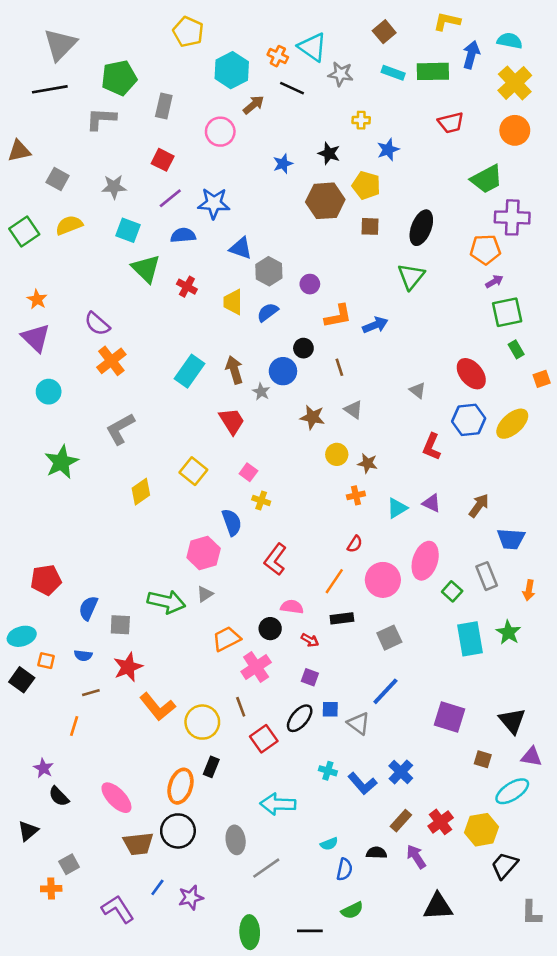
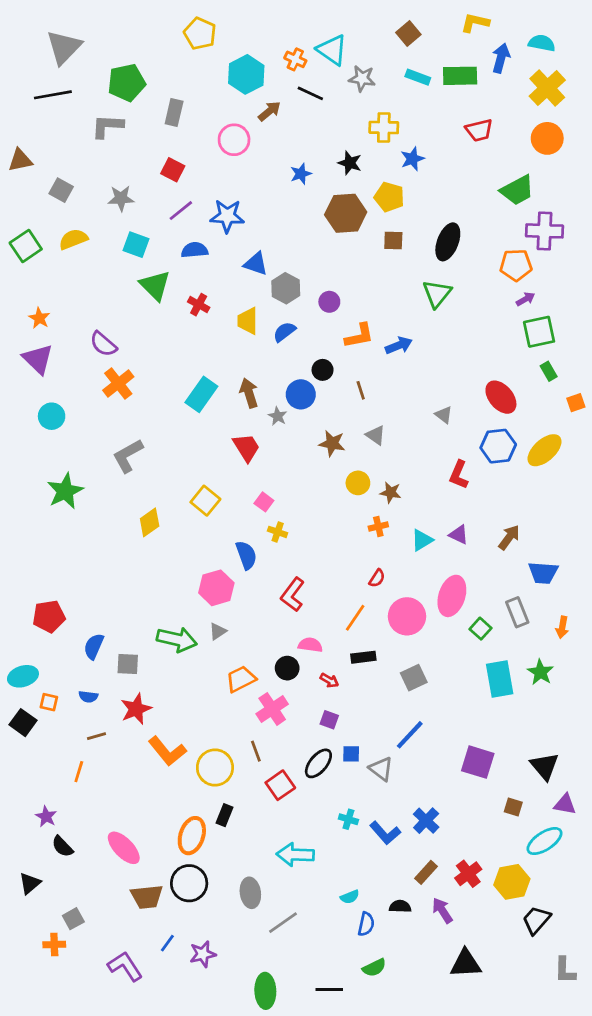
yellow cross: (361, 120) -> (384, 128), size x1.5

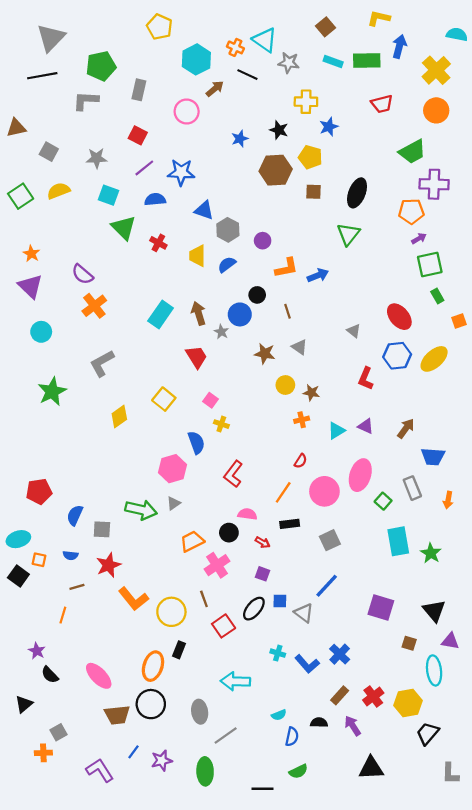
cyan semicircle: (542, 43) -> (457, 34), moved
green star: (540, 672) -> (431, 553), moved
cyan ellipse: (544, 841) -> (434, 670), turned -64
green ellipse: (265, 991) -> (205, 771), moved

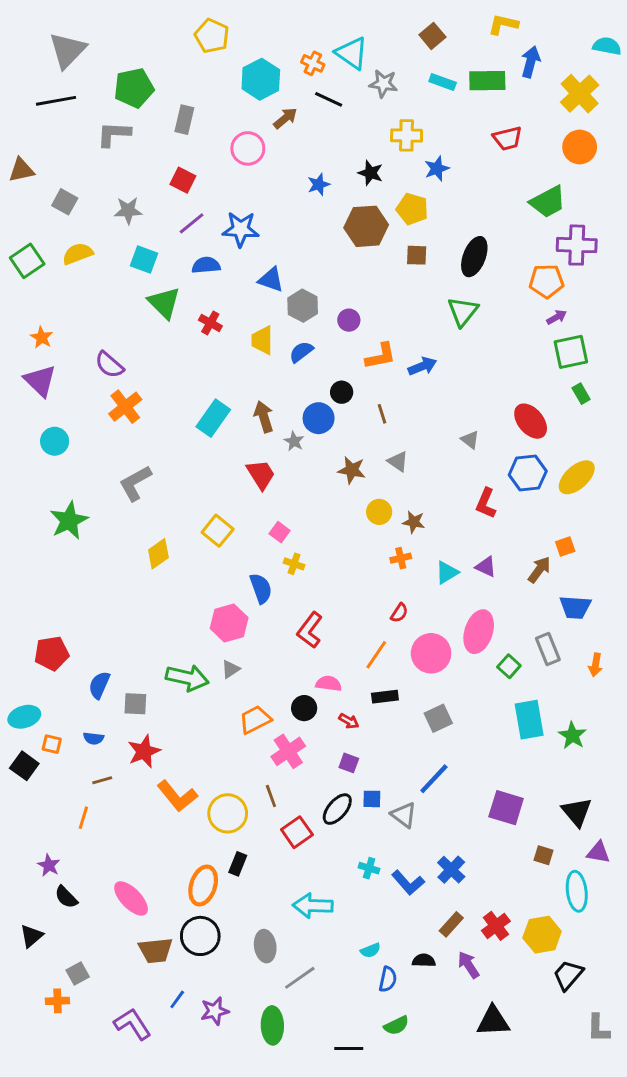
orange square: (459, 321) -> (565, 547), moved

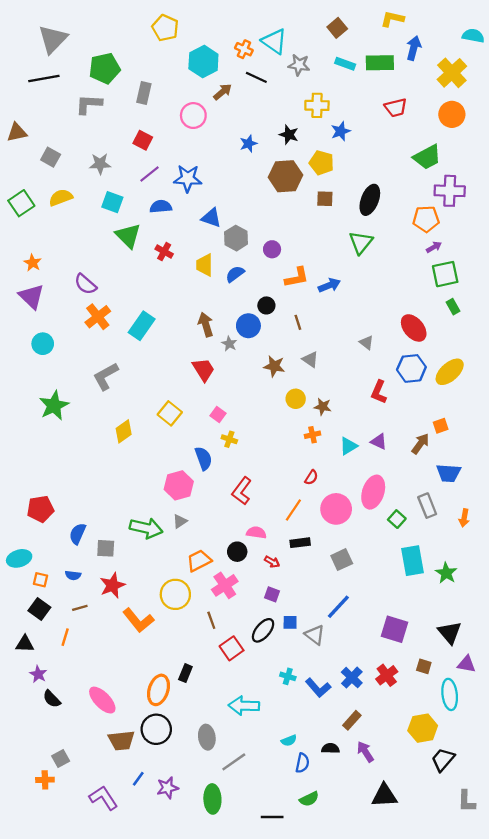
cyan rectangle: (213, 418) -> (142, 326), moved
black square: (24, 766) -> (39, 609), moved
yellow circle: (228, 813) -> (175, 594), moved
red cross: (496, 926) -> (387, 675), moved
black triangle: (31, 936) -> (25, 644), moved, turned 42

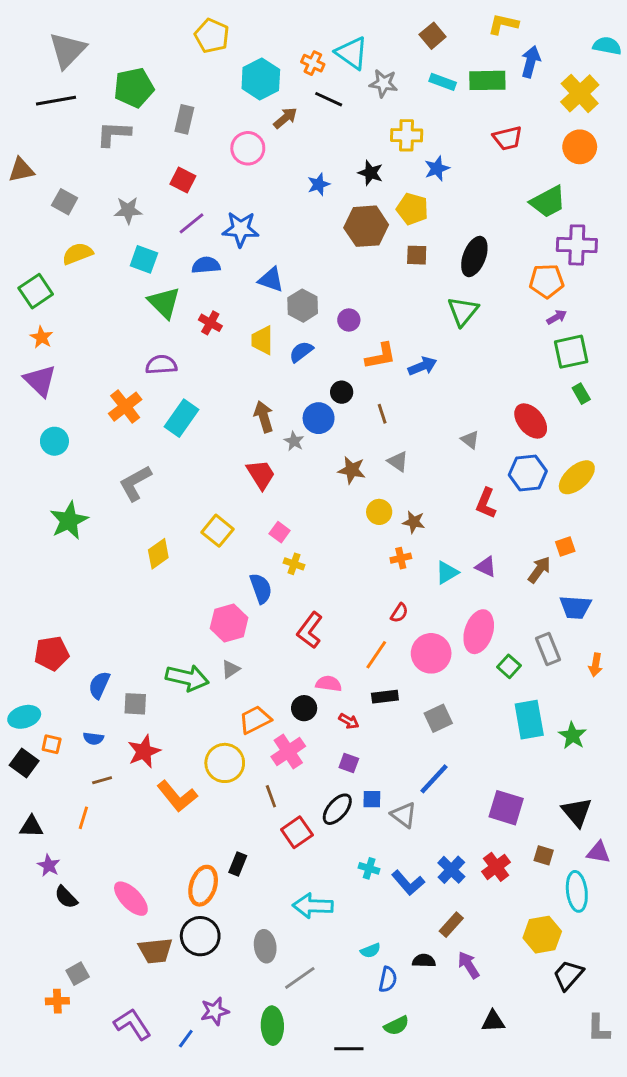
green square: (21, 203) -> (36, 291), moved
purple semicircle: (85, 284) -> (161, 365), moved, turned 135
black square: (39, 609) -> (24, 763), moved
blue line: (138, 779) -> (186, 1039), moved
black triangle: (384, 796) -> (493, 1021), size x0.7

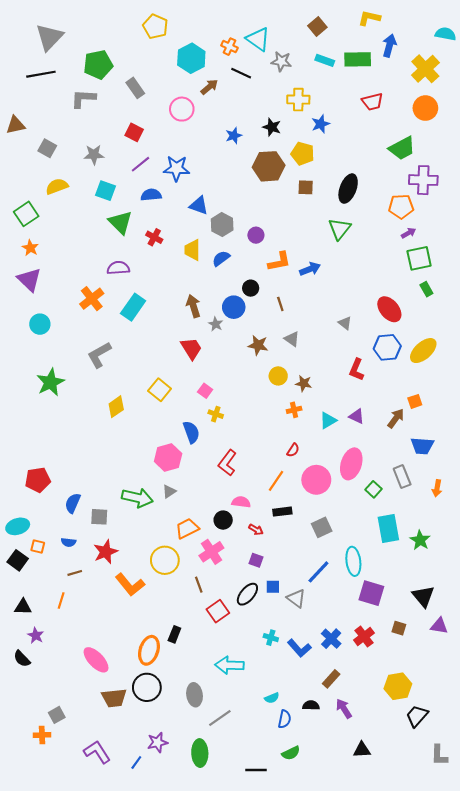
gray rectangle: (184, 119) -> (135, 88), turned -48
cyan ellipse: (577, 891) -> (353, 561), moved
black semicircle: (66, 897) -> (22, 659), moved

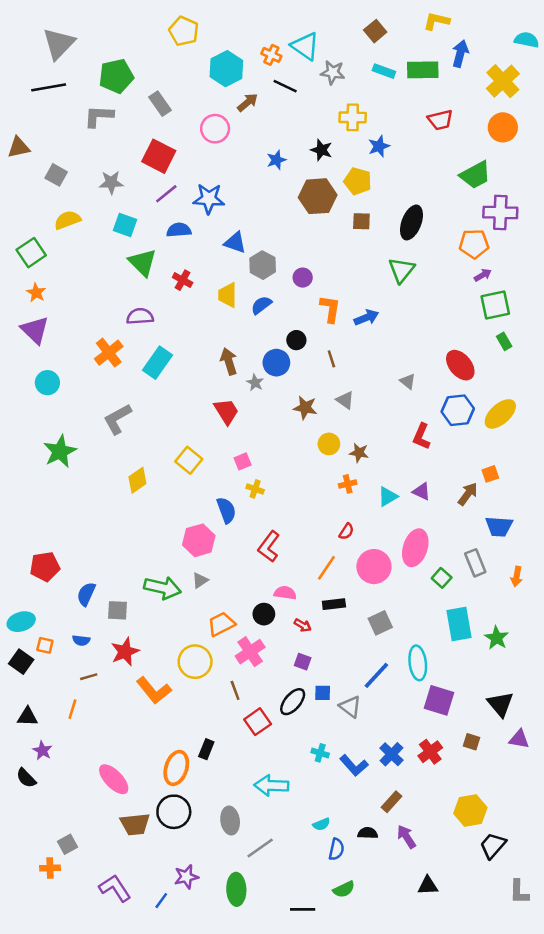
red square: (134, 132) -> (159, 156), size x1.5
orange L-shape: (279, 262) -> (330, 309), turned -70
pink square: (205, 391) -> (243, 461), turned 32

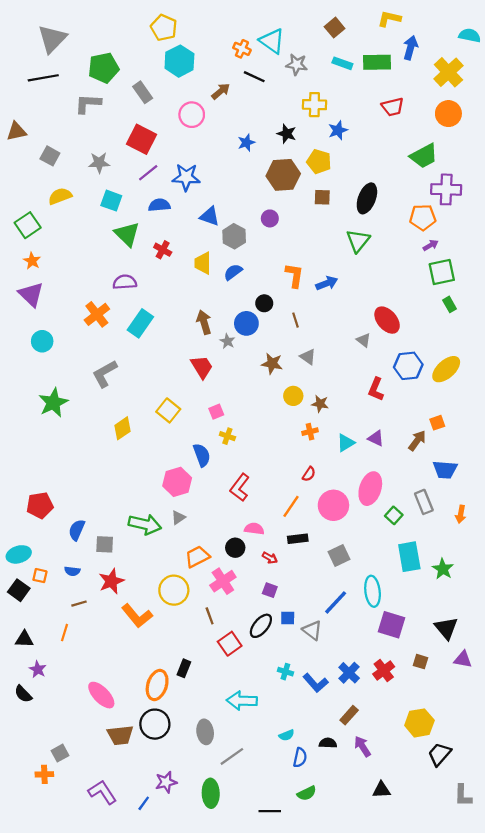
cyan hexagon: (226, 69) -> (179, 61), moved
purple circle: (303, 278) -> (270, 218), moved
red ellipse: (460, 365) -> (387, 320), moved

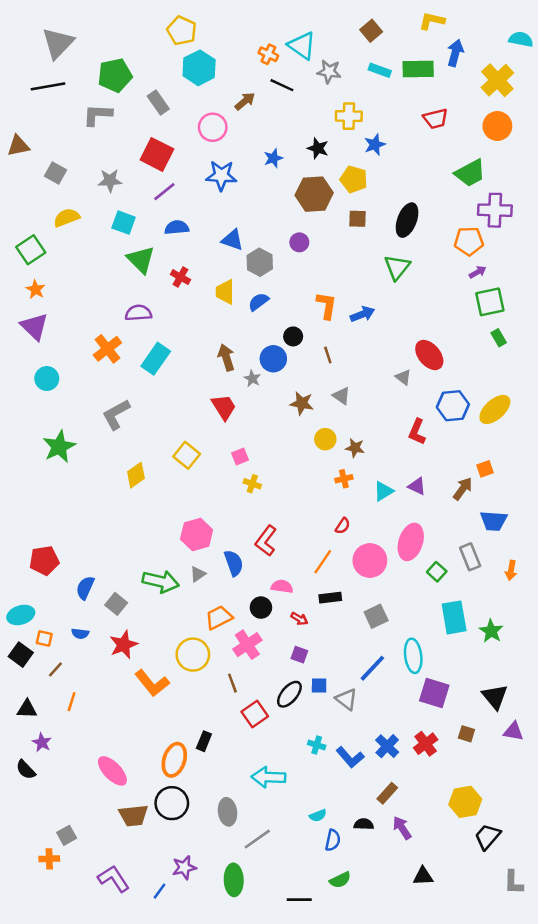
blue star: (186, 177) -> (221, 176), moved
blue semicircle: (202, 455) -> (234, 563), moved
gray square: (105, 544) -> (116, 604), turned 36
brown line: (79, 604) -> (55, 669), moved, turned -32

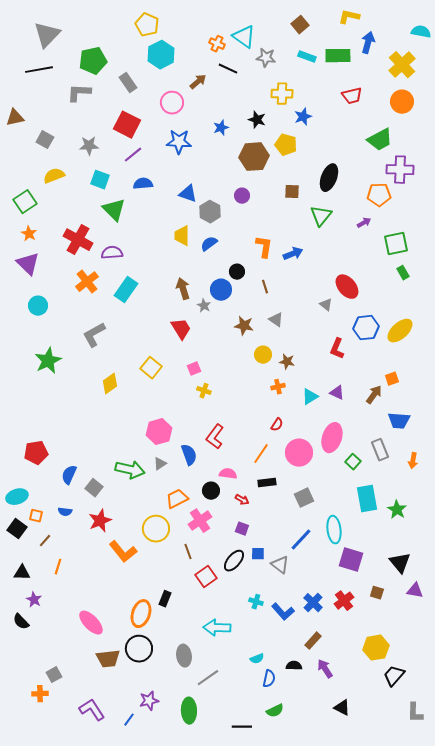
brown square: (357, 219) -> (292, 192), moved
purple arrow: (478, 272) -> (364, 223), moved
red cross: (180, 277) -> (78, 240), moved, size x1.8
black triangle: (423, 876) -> (342, 708), turned 30

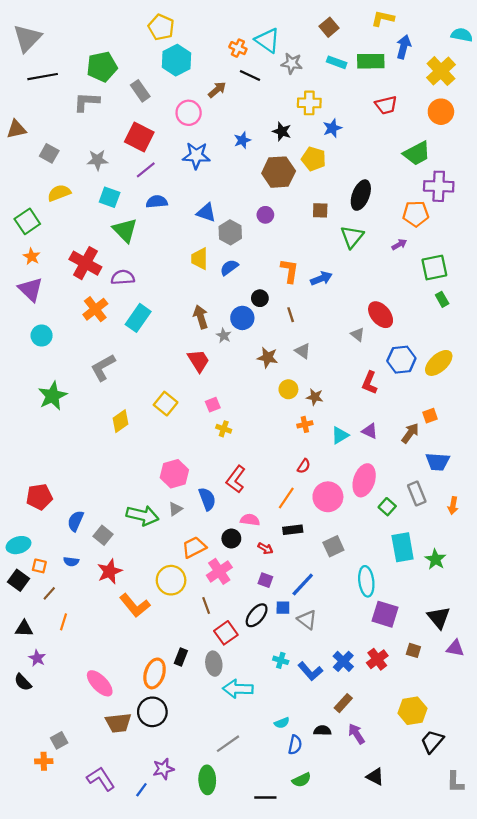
gray triangle: (47, 35) -> (27, 38), moved
blue line: (301, 540) -> (303, 585), moved
gray ellipse: (184, 656) -> (214, 664), moved

